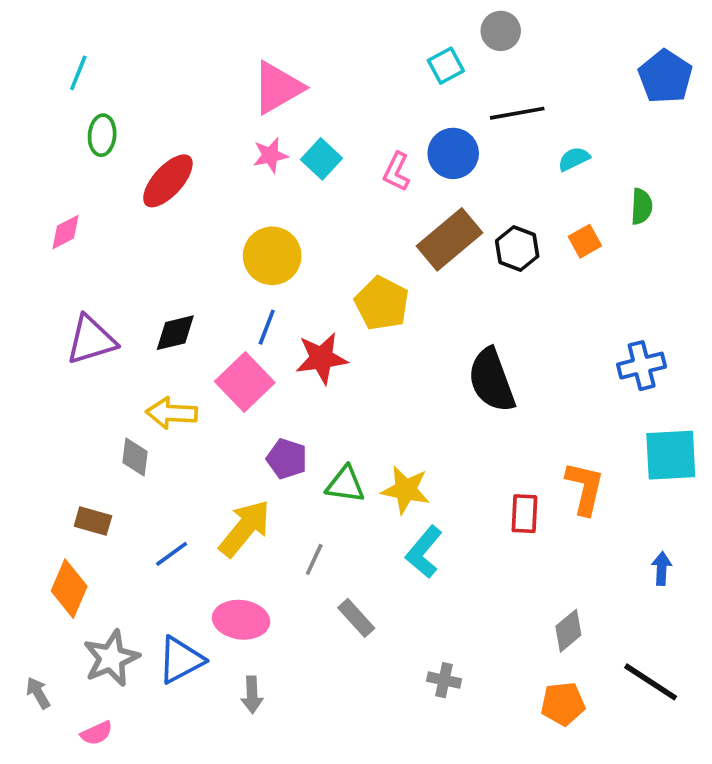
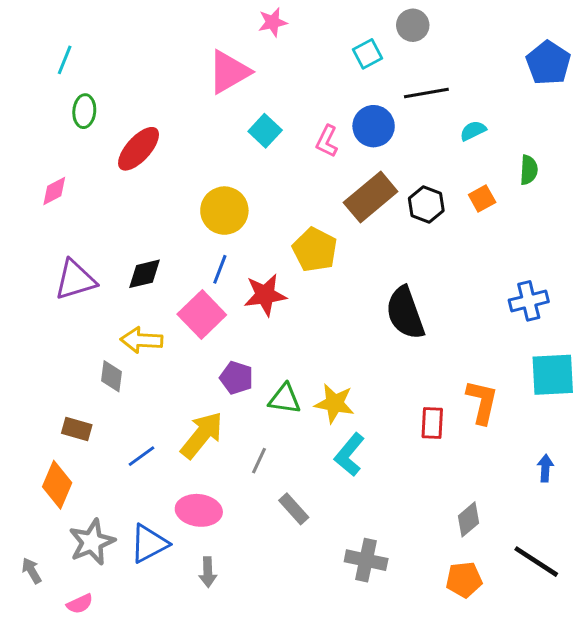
pink star: (270, 155) -> (273, 22), moved
gray cross: (444, 680) -> (366, 560), size x1.5

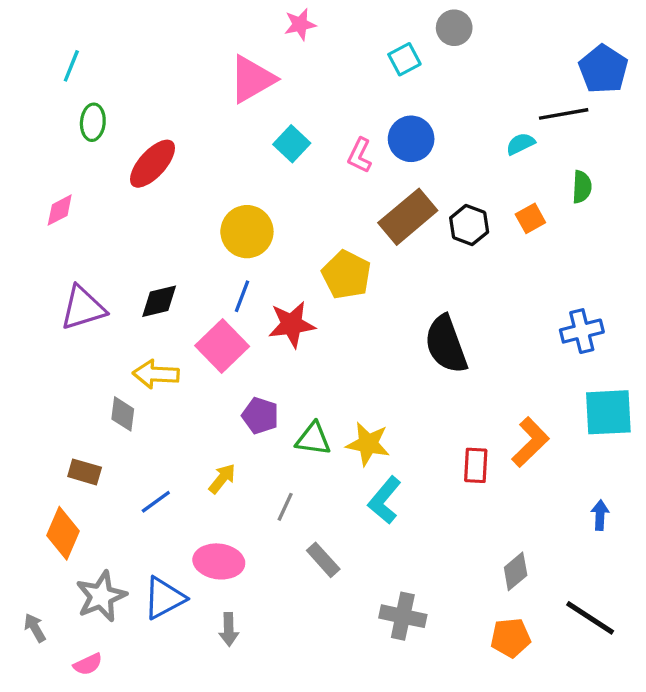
black line: (426, 93) -> (564, 114), moved
orange L-shape: (482, 402) -> (530, 442), turned 33
yellow arrow: (202, 435) -> (222, 479), size x0.6

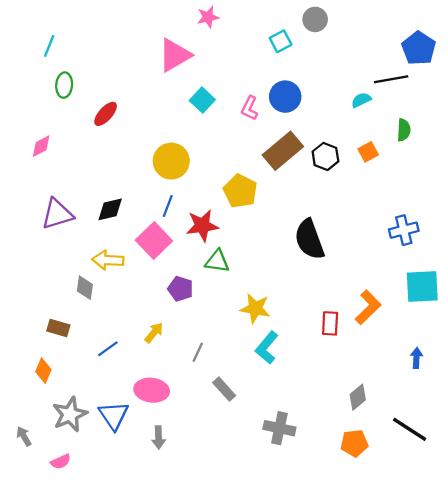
red ellipse: (152, 164) -> (106, 114), size x0.7
green triangle: (313, 439) -> (217, 261), moved
orange diamond: (63, 533) -> (43, 371), size x0.7
blue triangle: (164, 598) -> (114, 416), turned -36

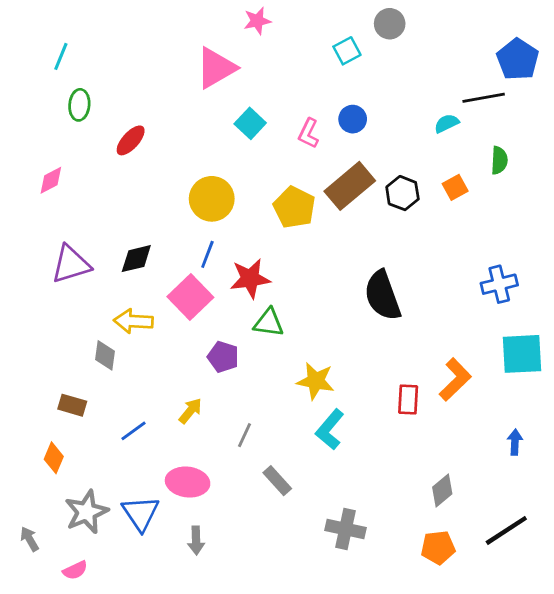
blue circle: (285, 97) -> (353, 119), size x0.7
yellow pentagon: (240, 191) -> (294, 207), moved
black line: (410, 429) -> (506, 530), turned -66

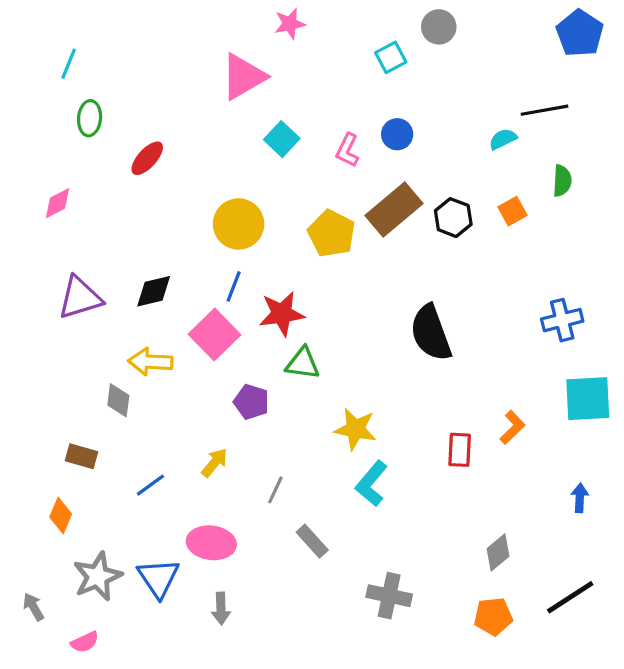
blue pentagon: (518, 59) -> (580, 33), moved
orange L-shape: (455, 380) -> (512, 427), size x0.7

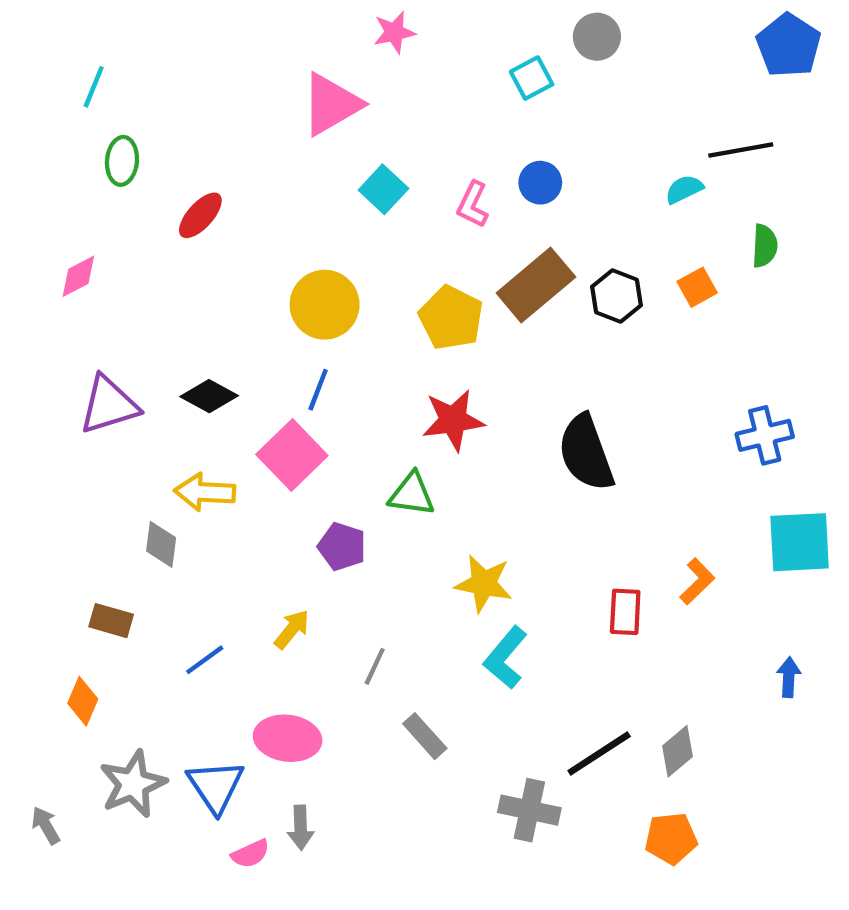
black diamond: (154, 291) -> (209, 396), turned 42
red star: (282, 314) -> (453, 420), moved
black line: (570, 597) -> (599, 753), moved
pink semicircle: (85, 642) -> (251, 854), moved

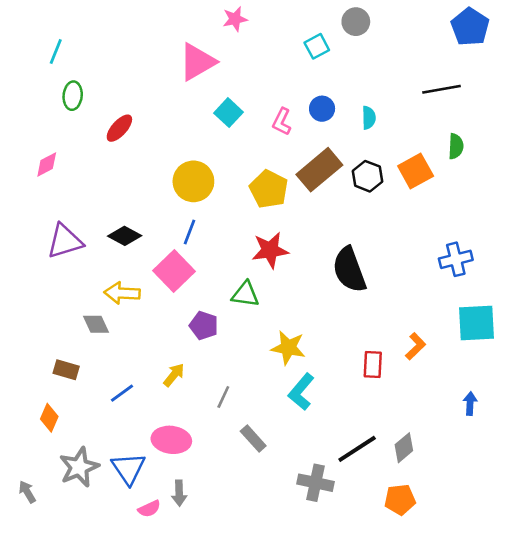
cyan semicircle: (684, 189) -> (369, 118), moved, turned 115
orange square: (697, 287) -> (416, 171), size x1.5
gray diamond: (161, 544) -> (96, 324), turned -32

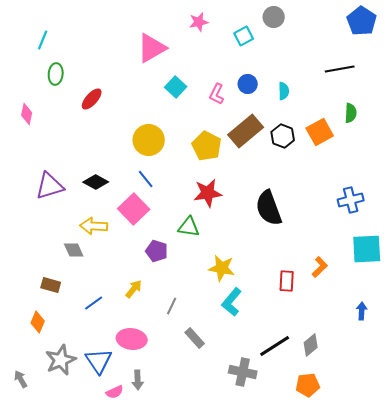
pink star: (235, 19) -> (199, 22), moved
pink diamond: (47, 164) -> (27, 114), moved, turned -50
blue line: (190, 232) -> (146, 179), turned -60

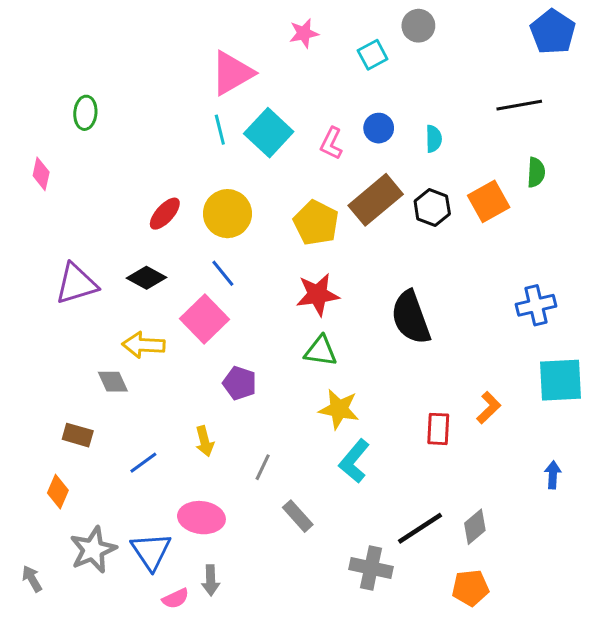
cyan line: (43, 40) -> (220, 130), moved, turned -36
cyan square: (176, 87) -> (269, 133), size x1.4
red ellipse: (92, 99) -> (165, 214), moved
green triangle: (189, 227) -> (321, 351), moved
yellow arrow: (134, 289) -> (205, 441), turned 126

